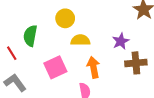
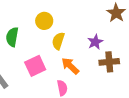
yellow semicircle: (80, 40) -> (58, 41), turned -72
orange arrow: (93, 67) -> (70, 66), turned -36

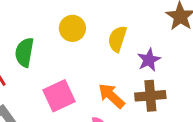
yellow semicircle: (58, 41) -> (117, 39), moved
brown cross: (109, 62) -> (150, 96), moved

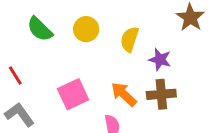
green semicircle: (24, 52) -> (40, 29), moved, turned -56
purple star: (149, 60) -> (160, 60), turned -30

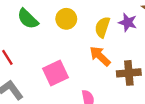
purple star: (160, 60) -> (128, 22), moved
orange arrow: (124, 94) -> (100, 56), moved

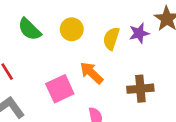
purple star: (128, 22) -> (139, 33), turned -30
orange arrow: (100, 56) -> (92, 73), moved

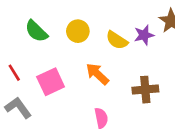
yellow semicircle: (111, 39) -> (117, 40), turned -75
pink square: (60, 89) -> (51, 82), moved

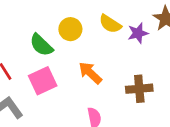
green semicircle: (36, 31) -> (41, 45), moved
yellow semicircle: (117, 40) -> (110, 24), moved

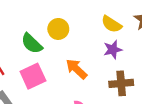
yellow semicircle: (110, 24) -> (111, 24), moved
purple star: (138, 33) -> (113, 50), moved

